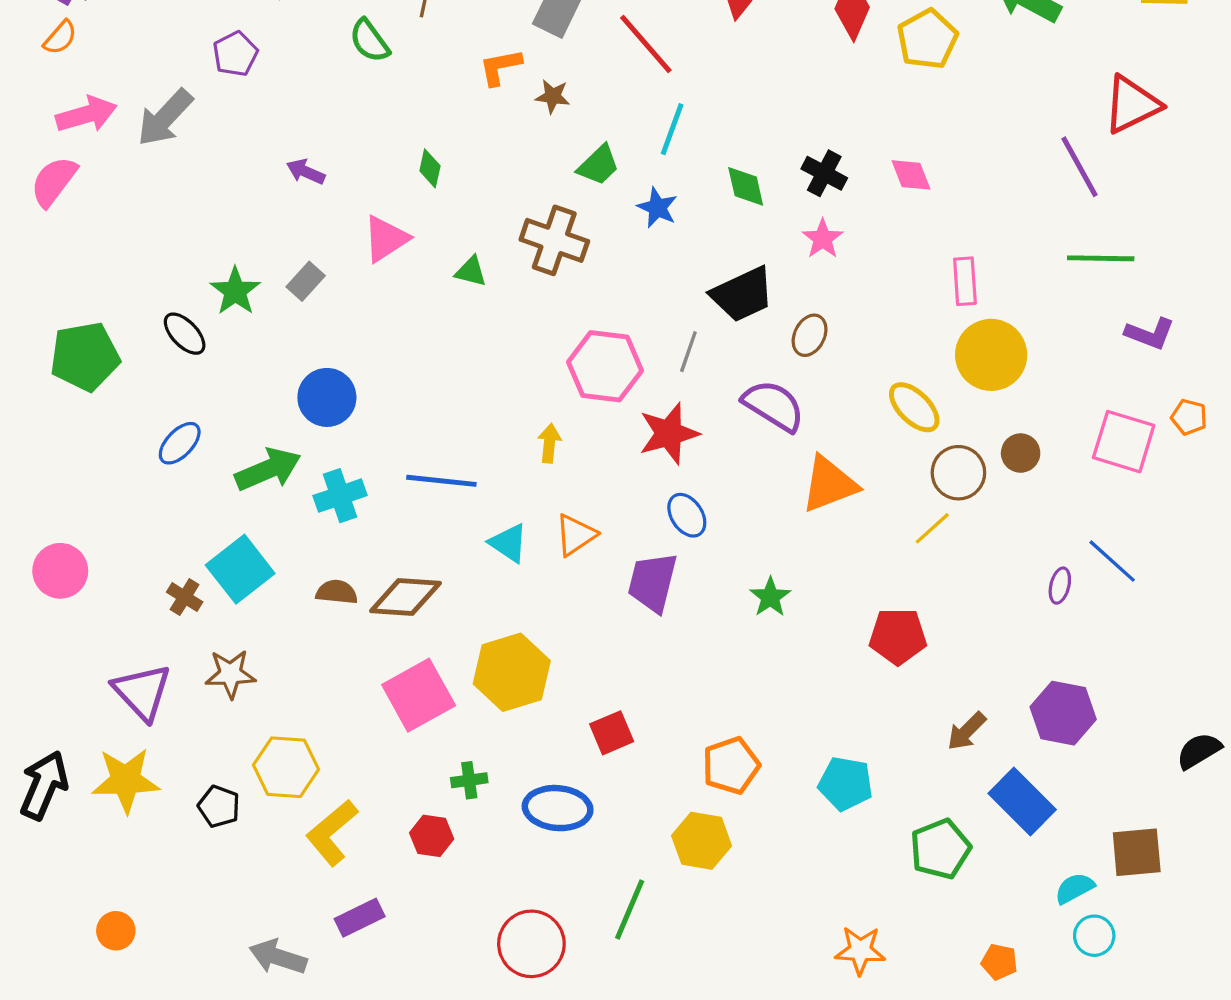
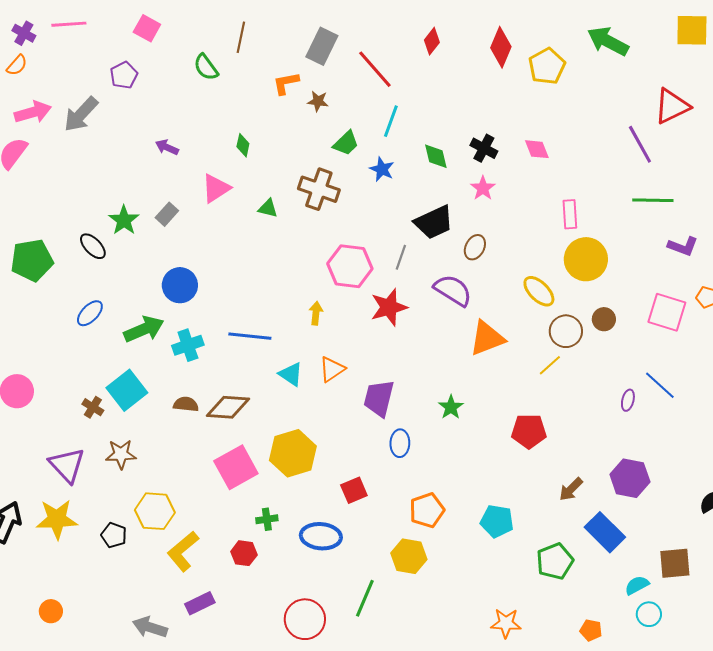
blue ellipse: (687, 515) -> (400, 443), moved, turned 36

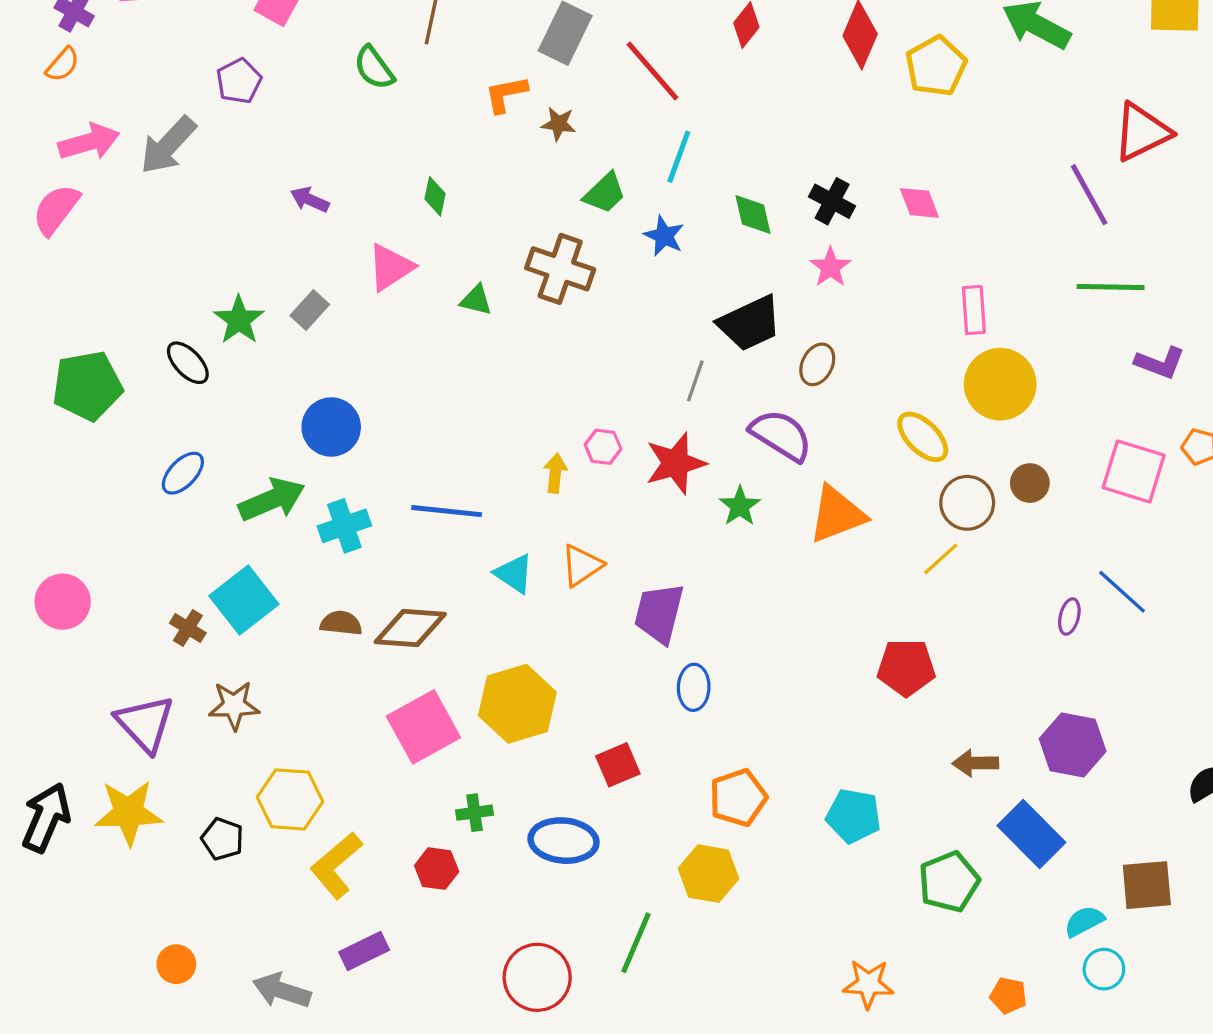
pink hexagon: (350, 266) -> (603, 447), moved, size x0.5
green star: (451, 407) -> (740, 506), moved
brown arrow: (571, 489) -> (975, 763), turned 44
orange circle: (51, 611) -> (176, 964), moved

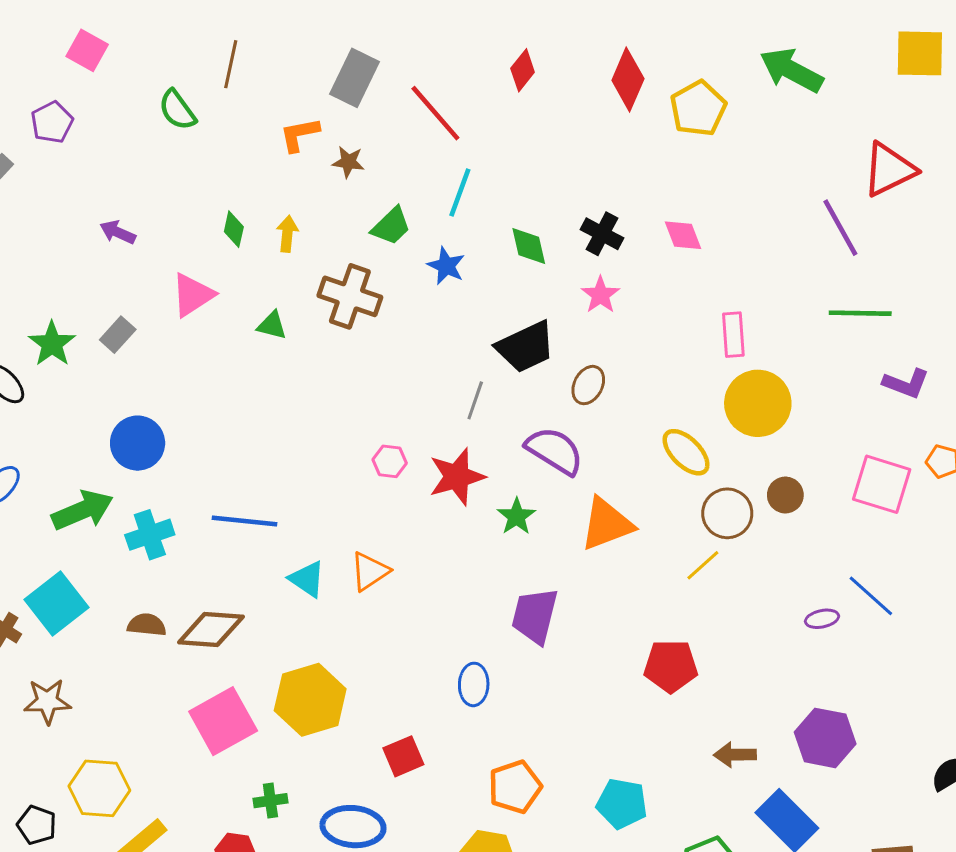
yellow arrow: (555, 473) -> (287, 234), moved
purple trapezoid: (659, 613) -> (535, 616), moved
purple ellipse: (1069, 616) -> (822, 619), turned 64

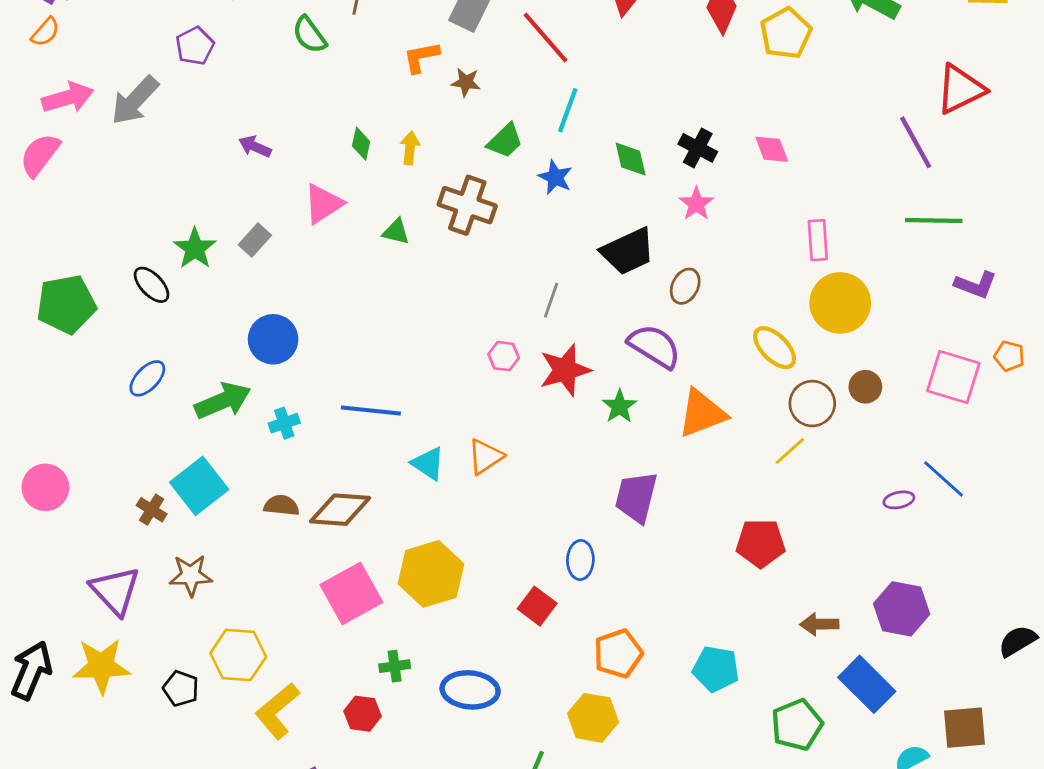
gray line: (475, 400) -> (551, 300), moved
cyan cross: (150, 535) -> (284, 423), size x0.7
red square: (403, 756) -> (537, 606), moved, turned -30

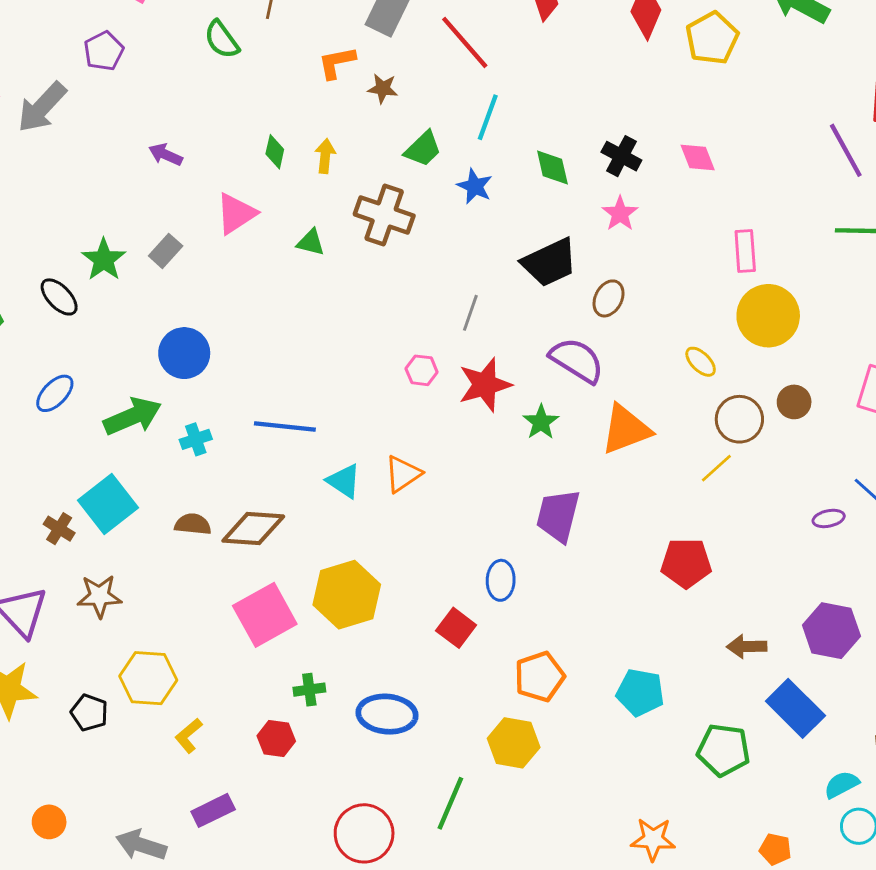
yellow ellipse: (775, 348) -> (701, 362), size x0.7
yellow L-shape: (277, 711) -> (189, 736), size x0.6
green pentagon: (797, 725) -> (724, 750), turned 30

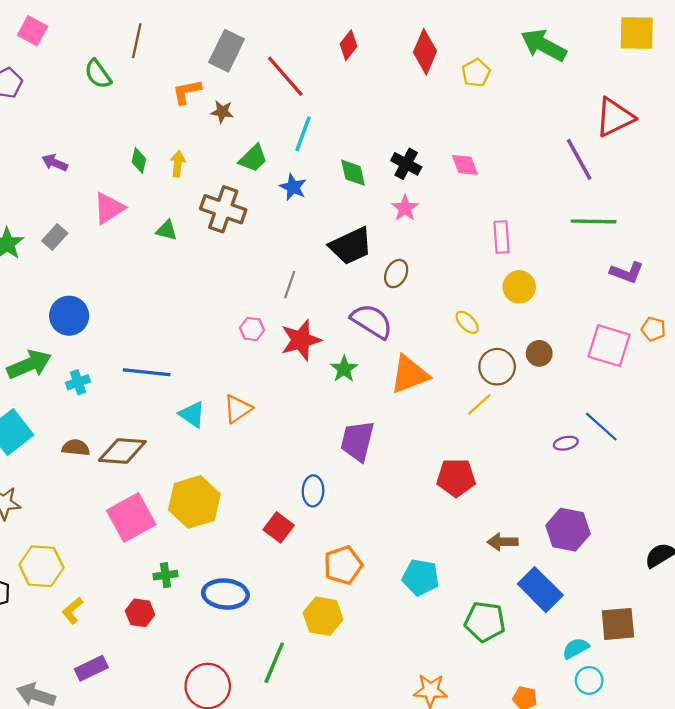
yellow pentagon: (712, 38) -> (476, 73), size x0.7
yellow circle: (768, 316) -> (519, 287), size x0.7

